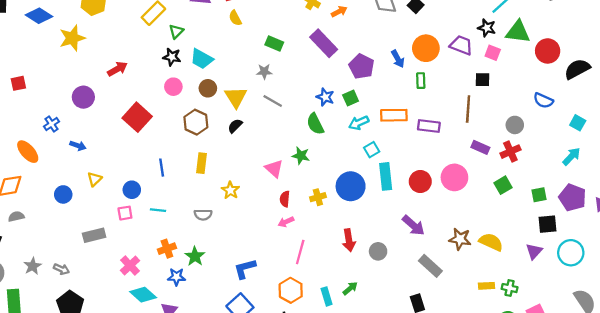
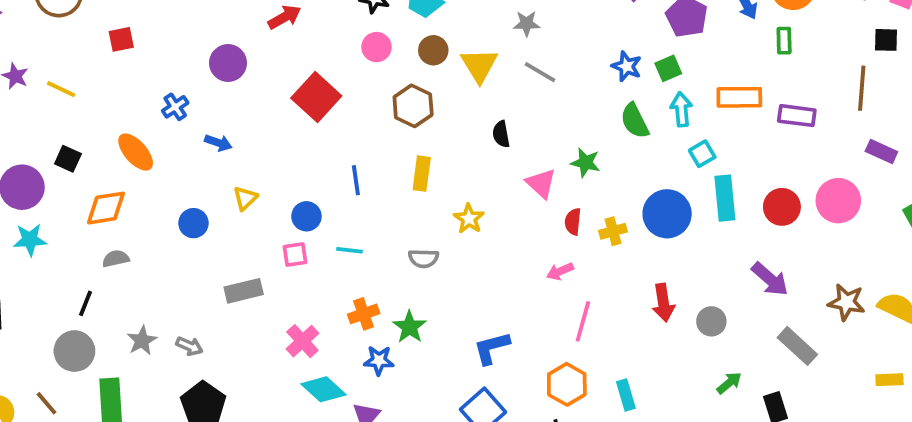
cyan arrow: (359, 123) -> (681, 109), turned 108
green semicircle: (315, 124) -> (635, 121), moved
black semicircle: (235, 126) -> (501, 134), moved, turned -56
red semicircle: (285, 199) -> (573, 222), moved
green arrow: (350, 288) -> (729, 383), moved

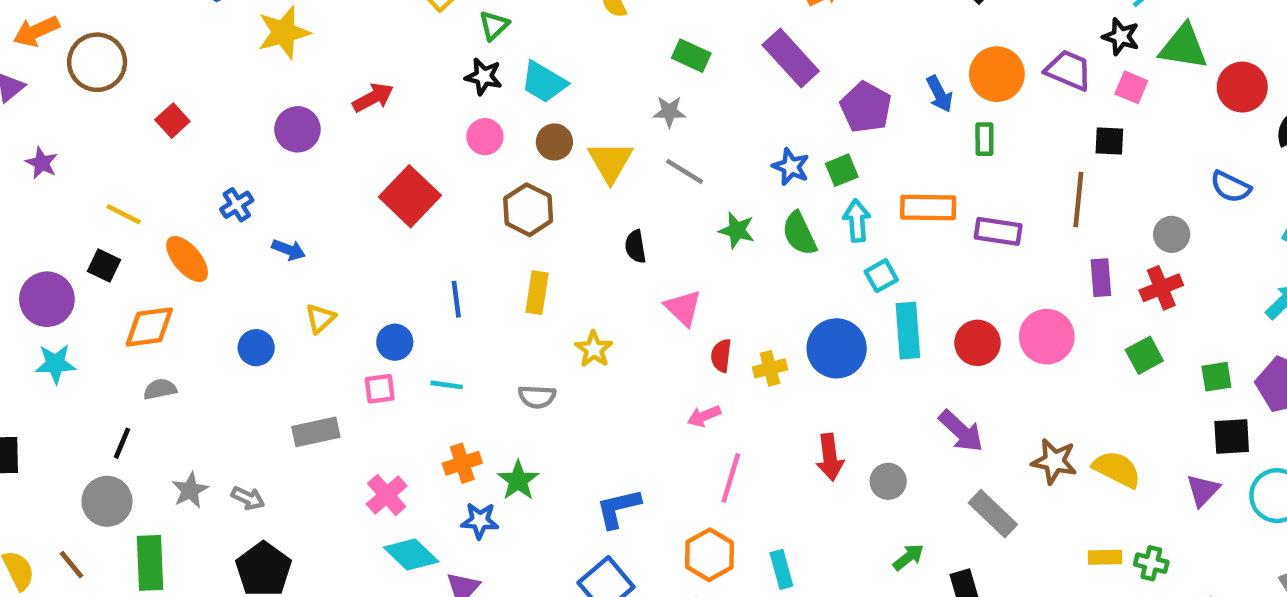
red square: (121, 39) -> (172, 121), turned -32
purple circle: (228, 63) -> (297, 129), moved
yellow line: (61, 89) -> (124, 214), moved
purple rectangle: (881, 152) -> (1101, 278), turned 60
green star: (585, 163) -> (737, 230), moved

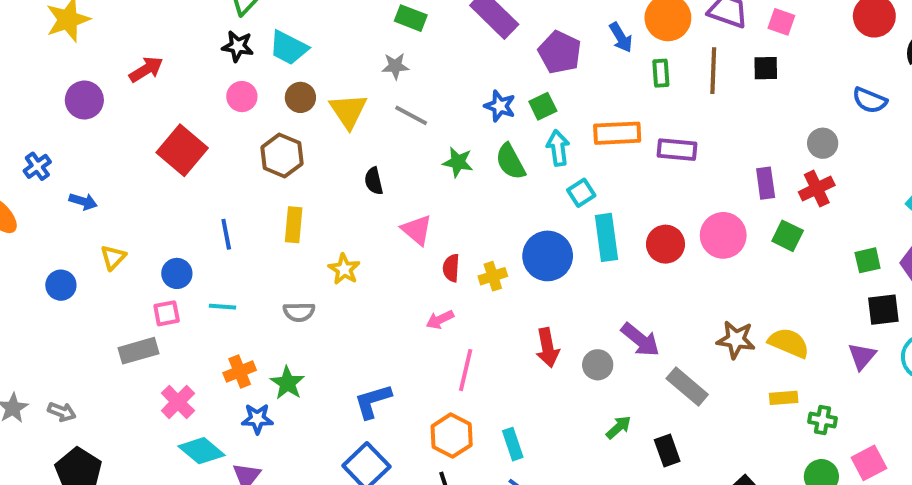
brown line: (1078, 199) -> (713, 71), moved
green square: (1144, 355) -> (788, 236), moved, turned -32
purple arrow: (961, 431) -> (640, 340), moved
gray rectangle: (316, 432) -> (139, 351), moved
yellow rectangle: (1105, 557) -> (784, 398), moved

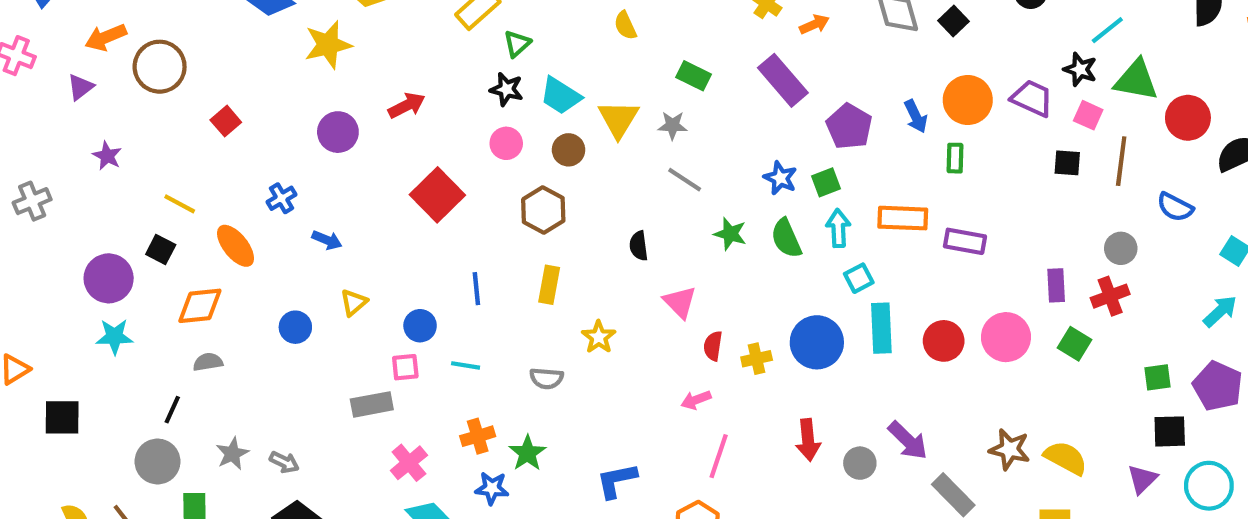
brown line: (713, 71) -> (1121, 161), moved
yellow triangle: (348, 111) -> (619, 119), moved

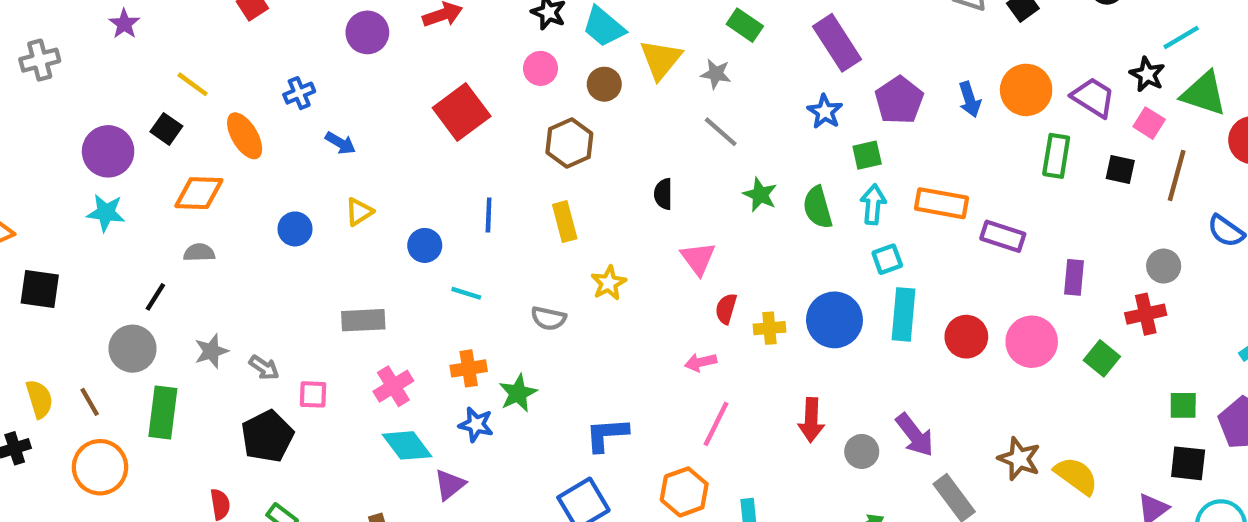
green rectangle: (955, 158) -> (1056, 156), moved, size x1.4
blue star: (780, 178) -> (825, 112), moved
yellow rectangle: (549, 285) -> (565, 222), turned -33
purple rectangle: (1056, 285) -> (1074, 277), moved
pink square: (405, 367) -> (313, 394), moved

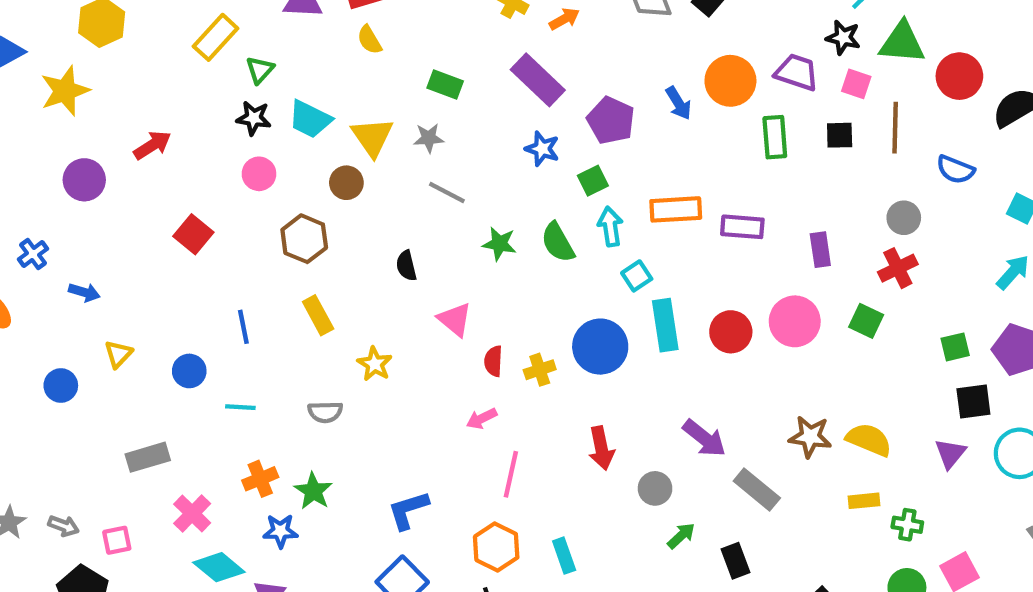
brown circle: (604, 84) -> (346, 183), moved
red square: (462, 112) -> (193, 234), size x0.7
gray circle: (862, 451) -> (655, 488), moved

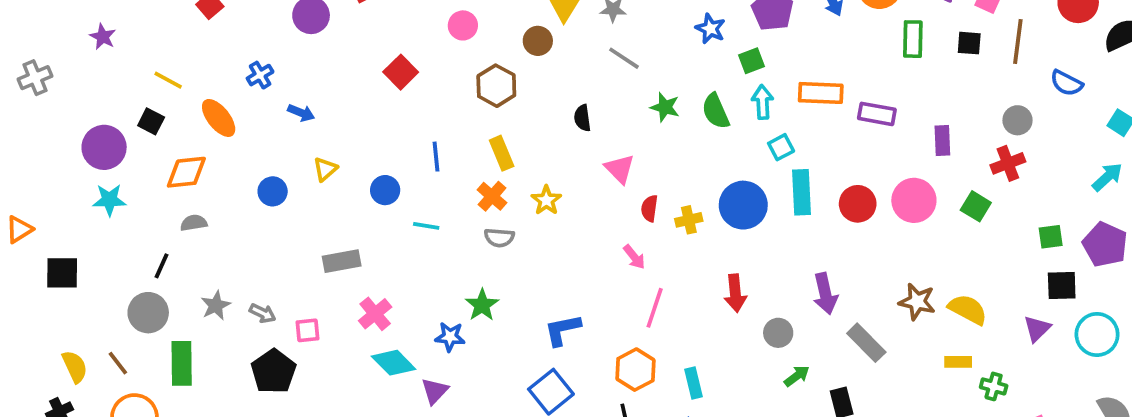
pink arrow: (482, 419) -> (634, 257), turned -108
purple arrow: (704, 438) -> (825, 294), turned 33
orange cross: (260, 479) -> (492, 196), moved, turned -32

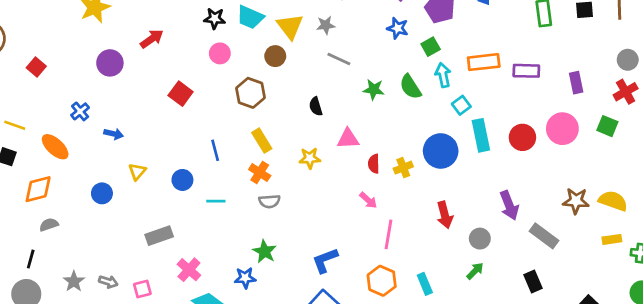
pink triangle: (620, 169) -> (348, 139), turned -40
yellow star: (546, 200) -> (310, 158), moved, turned -30
green arrow: (797, 376) -> (475, 271), moved

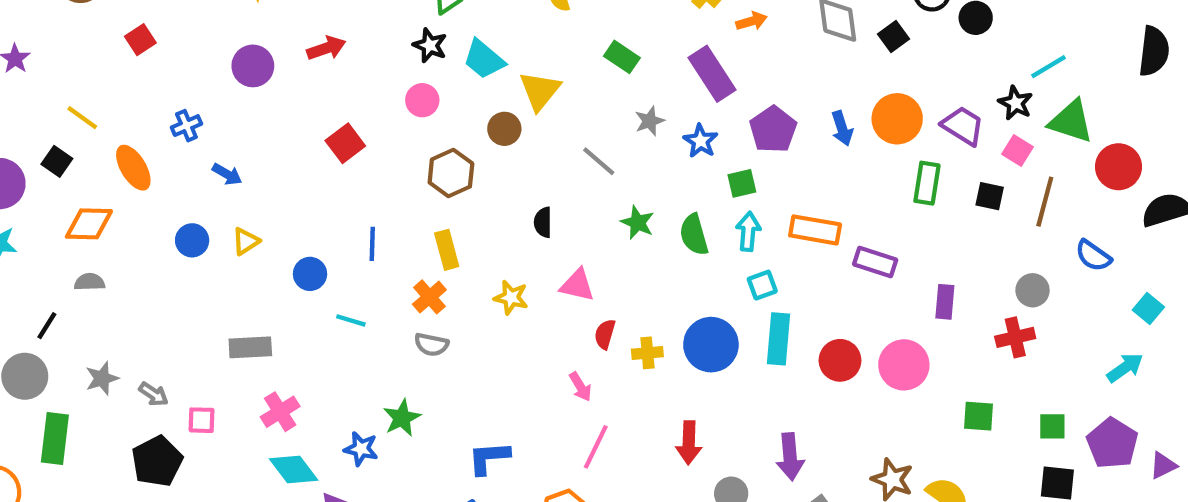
gray star: (326, 25) -> (650, 121), moved, turned -30
green square: (607, 126) -> (978, 416), moved, turned -35
blue circle: (102, 193) -> (192, 240), moved

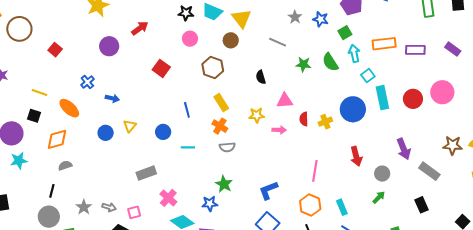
purple rectangle: (945, 302) -> (453, 49), moved, turned -42
pink arrow: (580, 387) -> (279, 130), moved, turned -40

